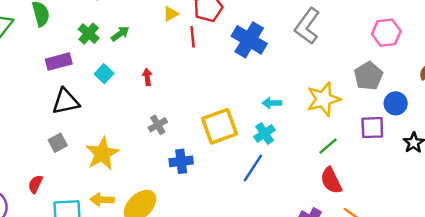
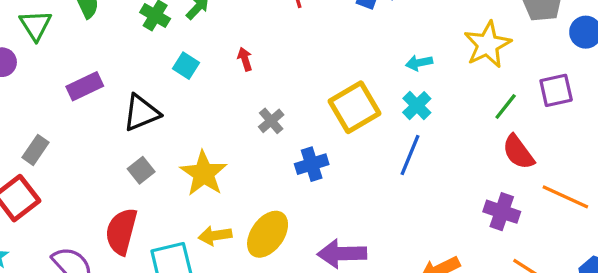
purple rectangle: (59, 62) -> (85, 86), moved
purple square: (372, 128) -> (556, 90), moved
red semicircle: (35, 184) -> (121, 231), size x1.8

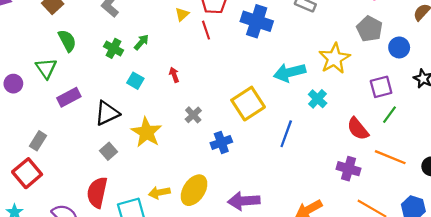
green triangle: (36, 25) -> (46, 68), moved
cyan arrow: (419, 63) -> (290, 72), size x1.8
cyan cross: (417, 106) -> (318, 99), moved
green line: (506, 106) -> (390, 115), moved
yellow star: (204, 173) -> (146, 132), moved

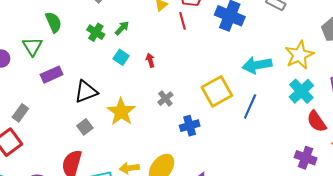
cyan square: (135, 81) -> (121, 57), moved
cyan cross: (318, 99) -> (301, 91), moved, size x1.4
blue line: (286, 134) -> (250, 106), moved

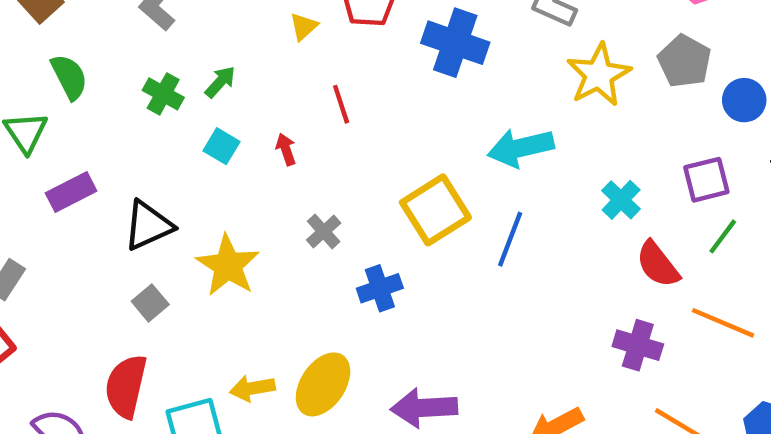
red line: (182, 21) -> (341, 104), moved
yellow star: (299, 55) -> (599, 75), moved
cyan cross: (301, 91) -> (621, 200), size x0.7

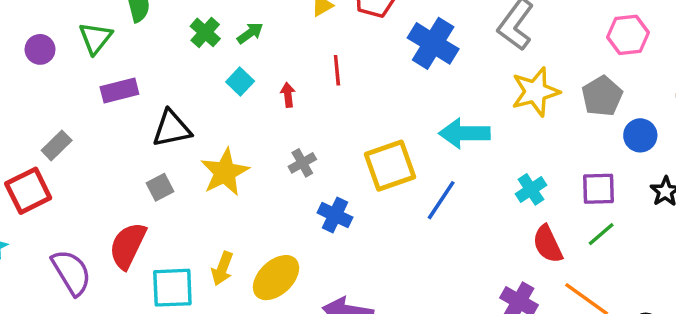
blue cross: (380, 288) -> (335, 215), turned 32
yellow arrow: (252, 388) -> (222, 268), turned -72

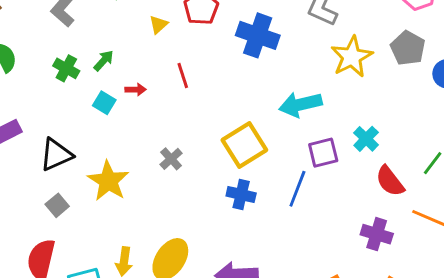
red arrow: (288, 95) -> (136, 90), moved, turned 108
purple square: (598, 189) -> (323, 153), moved
blue line: (441, 200) -> (297, 189), moved
blue cross: (335, 215) -> (241, 195), moved

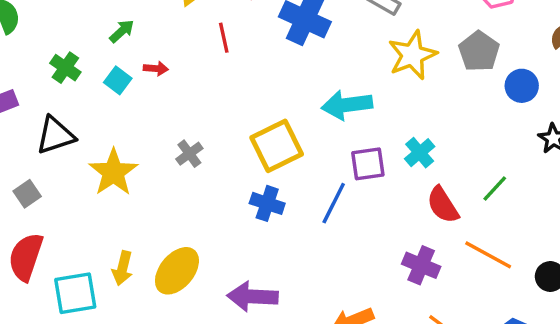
green cross: (66, 68) -> (65, 68), moved
red line: (183, 76) -> (224, 38), moved
gray square: (57, 205) -> (27, 194), moved

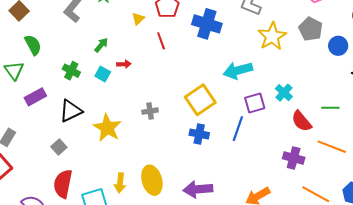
gray cross: (189, 154) -> (150, 111), turned 35
green line: (495, 189) -> (330, 108), turned 54
yellow ellipse: (177, 271) -> (152, 180), turned -48

